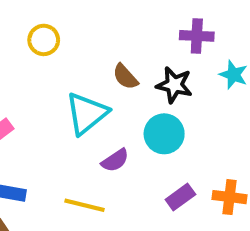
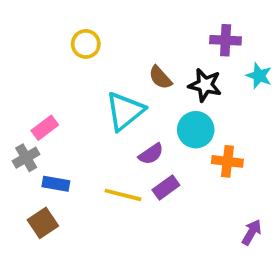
purple rectangle: (180, 197) -> (166, 187), moved
orange cross: (229, 197) -> (227, 161), moved

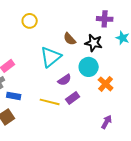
orange cross: (227, 161) -> (106, 84), turned 35
purple arrow: (252, 232) -> (107, 122), moved

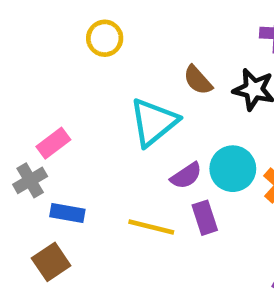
cyan circle: (89, 67) -> (233, 169), moved
purple rectangle: (73, 98) -> (205, 218), turned -72

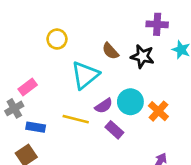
yellow circle: (105, 38) -> (57, 39), moved
purple rectangle: (205, 218) -> (114, 130), turned -30
yellow line: (151, 227) -> (76, 119), moved

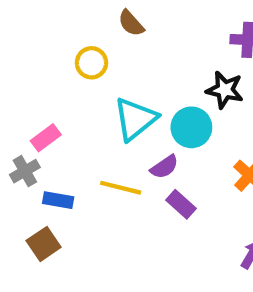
brown semicircle: (110, 51) -> (131, 23), moved
cyan circle: (130, 102) -> (191, 127), moved

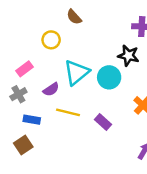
pink rectangle: (46, 138) -> (25, 69), moved
purple semicircle: (164, 167) -> (51, 89), moved
gray cross: (25, 171) -> (18, 94), moved

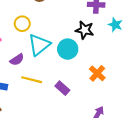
yellow circle: (51, 40) -> (22, 24), moved

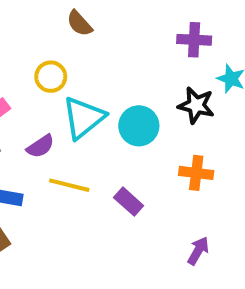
black star: (85, 30) -> (196, 105), moved
orange cross: (97, 73) -> (196, 173), turned -35

